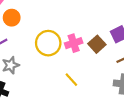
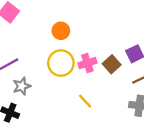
orange circle: (12, 18) -> (61, 31), moved

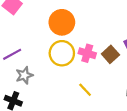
orange circle: (61, 31) -> (62, 22), size x1.5
pink cross: (87, 63) -> (87, 53), turned 35

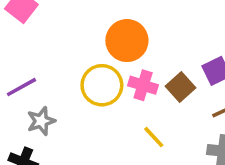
orange circle: (62, 22) -> (127, 41), moved
yellow line: (85, 90) -> (154, 137), moved

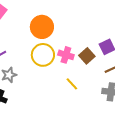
orange circle: (127, 41) -> (42, 27), moved

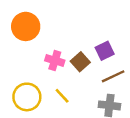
yellow circle: (43, 55) -> (27, 97), moved

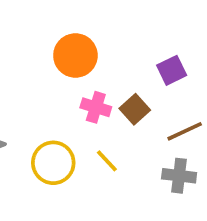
orange circle: (26, 26) -> (75, 55), moved
purple square: (105, 51) -> (172, 70), moved

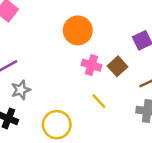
yellow circle: (53, 163) -> (57, 125), moved

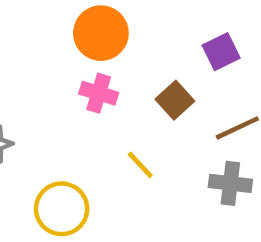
pink cross: (91, 65) -> (99, 93), moved

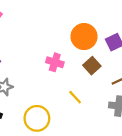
orange circle: (101, 33) -> (84, 37), moved

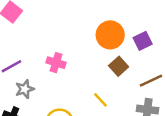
pink cross: (55, 62) -> (56, 63), moved

